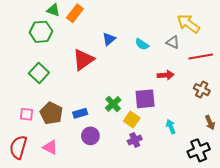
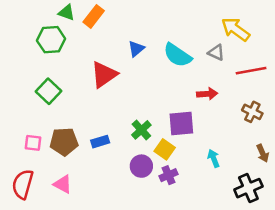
cyan semicircle: (142, 44) -> (177, 55), size x1.6
brown pentagon: (51, 113) -> (64, 142), turned -30
purple circle: (90, 136) -> (141, 166), moved

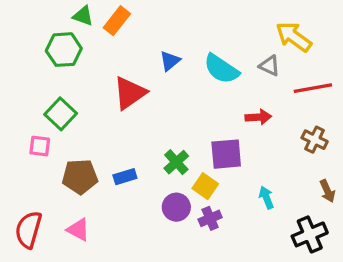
pink square: (33, 143) -> (40, 146), moved

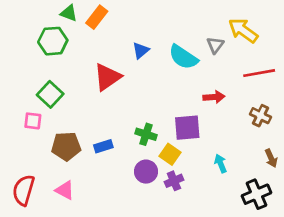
gray triangle: (270, 66) -> (215, 45), moved, turned 42
green cross: (176, 162) -> (146, 134), turned -30

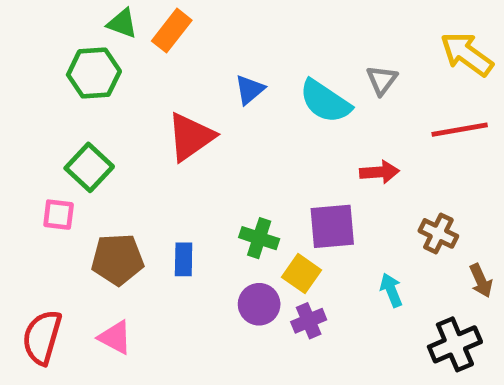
yellow arrow: (243, 30) -> (467, 54), moved
brown cross: (260, 116) -> (438, 233), moved
blue rectangle: (103, 146) -> (184, 259), turned -72

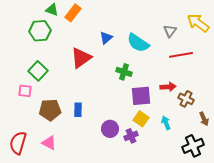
gray triangle: (382, 80) -> (170, 31), moved
red line: (460, 130) -> (181, 55), moved
red arrow: (379, 172) -> (168, 87), moved
green cross: (259, 238) -> (124, 72), moved
yellow square: (302, 274) -> (141, 119), moved

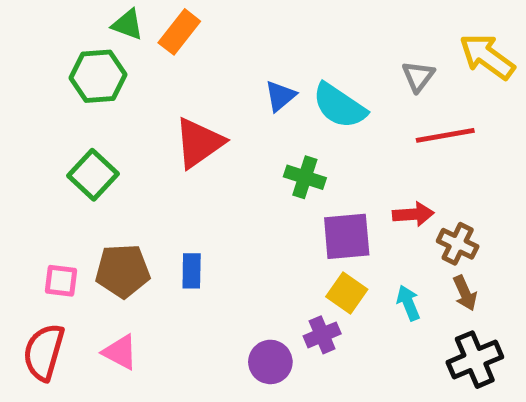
blue triangle: (106, 38) -> (280, 96), moved
pink square: (25, 91) -> (61, 281), moved
brown arrow: (204, 119) -> (465, 293), moved
purple circle: (110, 129) -> (270, 362), moved

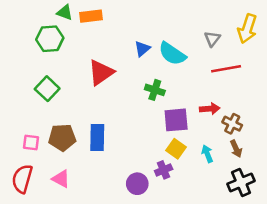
orange rectangle: (179, 32) -> (91, 16), turned 45
yellow arrow: (487, 57) -> (247, 29), turned -108
blue rectangle: (192, 271) -> (97, 137), size x1.5

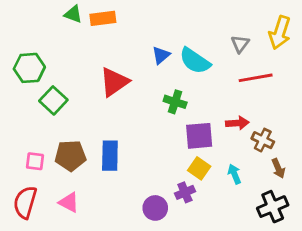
green hexagon: (50, 39) -> (29, 68), moved
brown arrow: (236, 149) -> (278, 168), moved

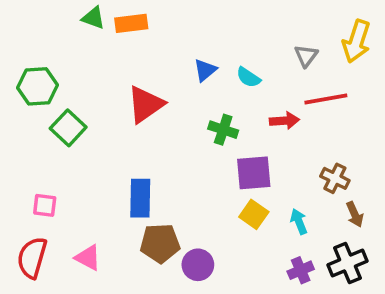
cyan semicircle: (195, 61) -> (248, 77), size x0.6
red arrow: (237, 123) -> (284, 121), moved
brown pentagon: (70, 156) -> (160, 243), moved
purple cross: (185, 192) -> (301, 270), moved

